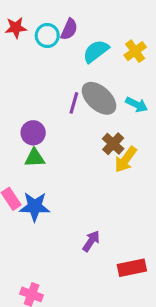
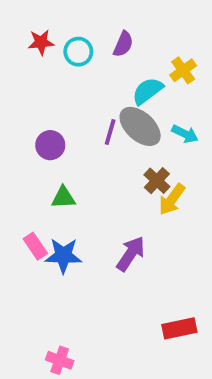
purple semicircle: (69, 29) -> (123, 44), moved
cyan semicircle: (96, 51) -> (148, 91), moved
purple circle: (33, 133) -> (50, 145), moved
purple arrow: (91, 241) -> (131, 254), moved, size x1.4

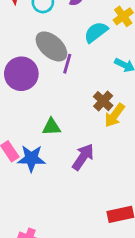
gray ellipse: (140, 126) -> (51, 46), moved
purple circle: (50, 145) -> (21, 74), size x1.5
green triangle: (63, 198) -> (51, 127), moved

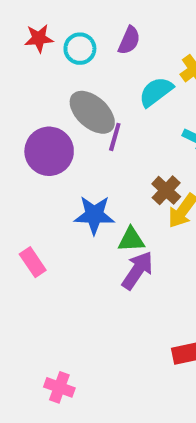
green triangle: (51, 127) -> (131, 240), moved
blue star: (31, 158) -> (94, 215), moved

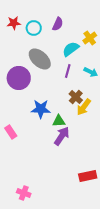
purple line: (115, 137) -> (68, 71), moved

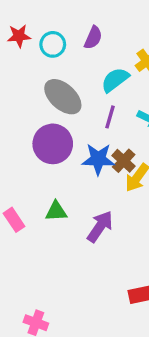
purple circle: (19, 78) -> (53, 144), moved
blue star: (41, 109) -> (98, 159), moved
green triangle: (59, 121) -> (56, 211), moved

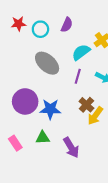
purple circle: (53, 144) -> (25, 101), moved
blue star: (98, 159) -> (50, 109), moved
purple arrow: (100, 227) -> (71, 147), turned 115

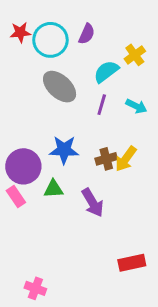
cyan circle: (40, 29) -> (50, 40), size x1.5
purple circle: (25, 101) -> (23, 166), moved
brown cross: (86, 105) -> (106, 159), moved, turned 32

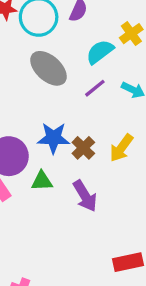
purple line: (102, 105) -> (95, 88), turned 35
brown cross: (106, 159) -> (83, 148), moved, turned -30

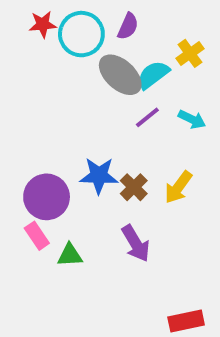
gray ellipse: (48, 68) -> (120, 75), moved
green triangle: (42, 181) -> (70, 255), moved

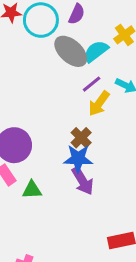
blue star: (99, 176) -> (78, 159), moved
yellow arrow: (178, 187) -> (99, 103), moved

